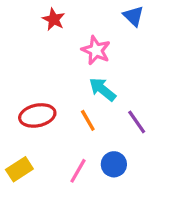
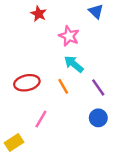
blue circle: (114, 164) -> (98, 118), moved
yellow rectangle: (19, 169) -> (14, 142), moved
pink line: (78, 171) -> (41, 119), moved

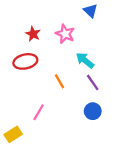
red star: (39, 14) -> (33, 34), moved
cyan arrow: (74, 64) -> (85, 60), moved
red ellipse: (27, 83) -> (25, 61), moved

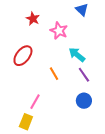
red star: (33, 34) -> (33, 19), moved
red ellipse: (25, 61) -> (23, 56), turned -40
yellow rectangle: (13, 134) -> (26, 122), moved, turned -35

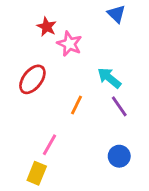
pink star: (59, 31) -> (69, 44), moved
orange line: (54, 74) -> (77, 105), turned 56
blue circle: (84, 101) -> (119, 156), moved

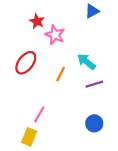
blue triangle: (116, 14) -> (92, 11), turned 48
orange line: (77, 105) -> (61, 74), moved
purple line: (119, 106) -> (94, 84), turned -72

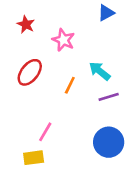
red star: (37, 21) -> (26, 24), moved
blue circle: (94, 123) -> (109, 142), size x1.5
yellow rectangle: (29, 137) -> (34, 158), turned 60

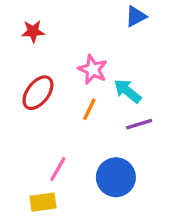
red star: (26, 24) -> (33, 31), turned -30
pink star: (63, 40) -> (93, 69), moved
blue circle: (109, 142) -> (116, 177), moved

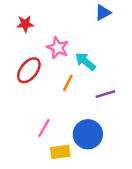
pink star: (93, 69) -> (58, 48), moved
cyan arrow: (127, 91) -> (85, 61), moved
yellow rectangle: (43, 202) -> (60, 152), moved

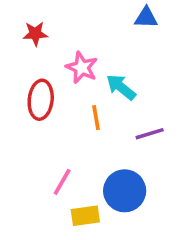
blue triangle: (103, 13) -> (146, 18), turned 30
red ellipse: (29, 70) -> (41, 100), turned -32
orange line: (68, 83) -> (96, 118), turned -36

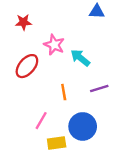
red ellipse: (41, 100) -> (27, 66), turned 35
orange line: (96, 118) -> (64, 92), moved

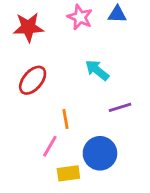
red star: (23, 22) -> (28, 27), size x1.5
pink star: (54, 45) -> (80, 17), moved
orange line: (64, 92) -> (66, 119), moved

